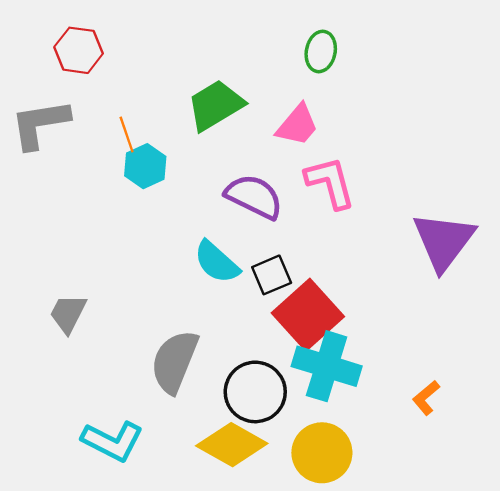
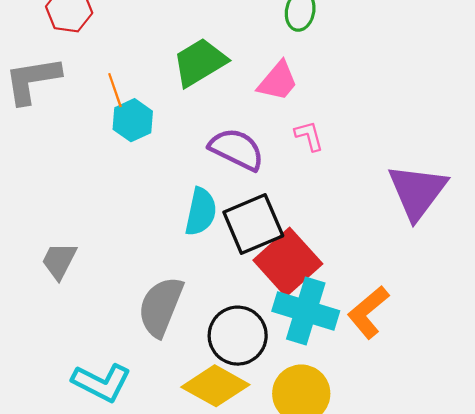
pink L-shape: (330, 183) -> (309, 136), size x0.6
cyan semicircle: (217, 262) -> (201, 212), turned -120
black square: (272, 275) -> (253, 224), size x1.6
orange L-shape: (426, 398) -> (368, 312), moved, size x1.6

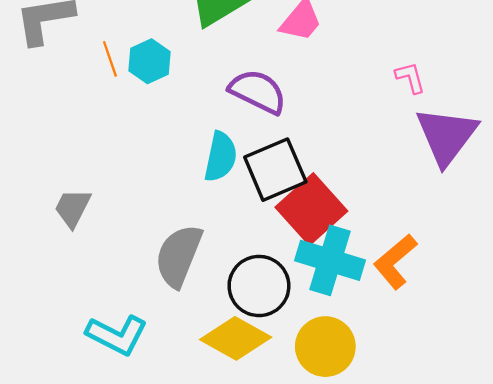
orange line: (115, 90) -> (110, 59), moved
pink L-shape: (309, 136) -> (410, 78), moved

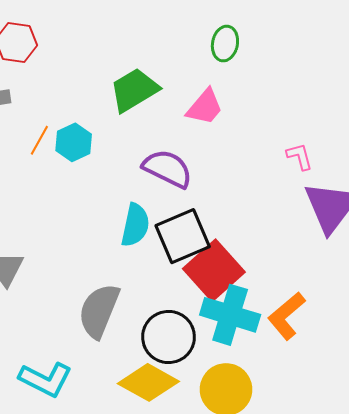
orange line: (110, 59) -> (39, 140), turned 48

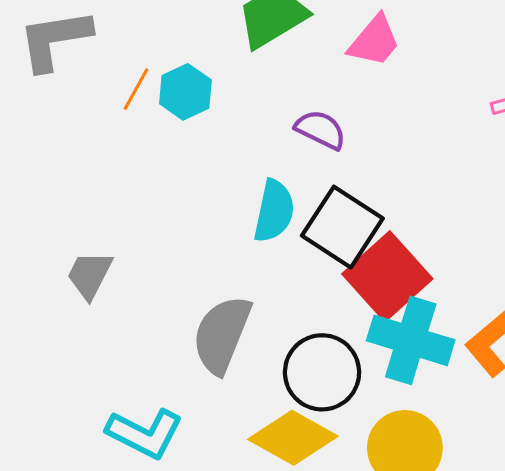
purple semicircle: (168, 169) -> (321, 130), size x0.7
black square: (183, 236) -> (342, 227), turned -34

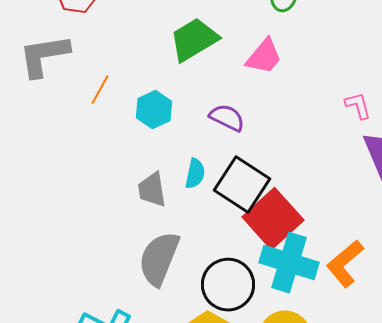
cyan hexagon: (185, 92) -> (154, 110), moved
cyan semicircle: (274, 211) -> (195, 174), size x0.7
gray trapezoid: (90, 275) -> (152, 190), moved, turned -36

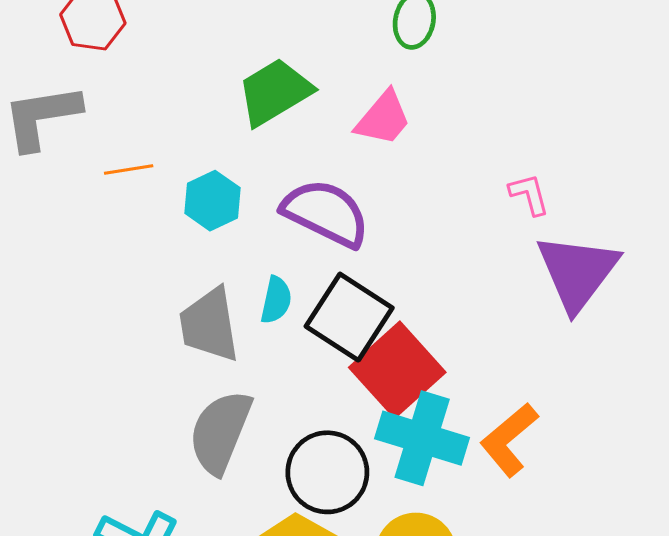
orange line: (100, 90) -> (129, 170), turned 52
purple semicircle: (227, 118) -> (326, 213), size x1.6
gray trapezoid: (152, 190) -> (209, 325), size x1.4

